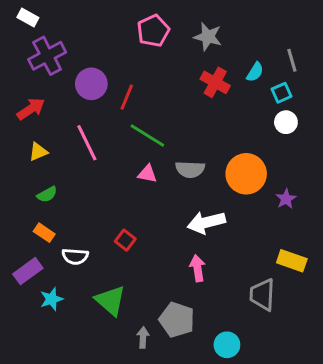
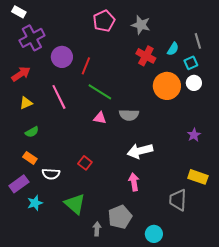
orange circle: (246, 174) -> (167, 86), moved
gray pentagon: (177, 320) -> (120, 217), turned 30

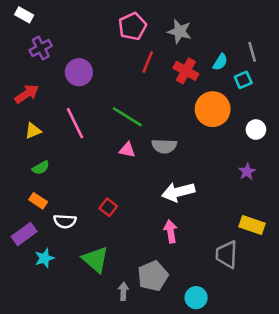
purple cross: (32, 38) -> (41, 48), size x0.7
red line: (86, 66) -> (148, 62), moved
white circle: (194, 83) -> (256, 130), moved

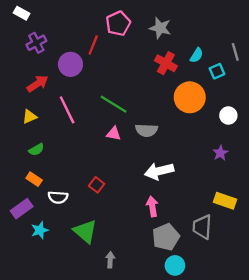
gray line: (252, 52) -> (235, 52), moved
red line: (148, 62) -> (93, 45), moved
red arrow: (27, 94) -> (37, 84), moved
gray pentagon: (153, 276) -> (166, 237), moved

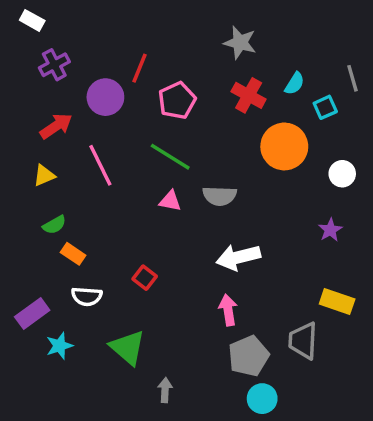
pink pentagon: (118, 23) -> (177, 100), moved
orange rectangle: (34, 179) -> (73, 254), moved

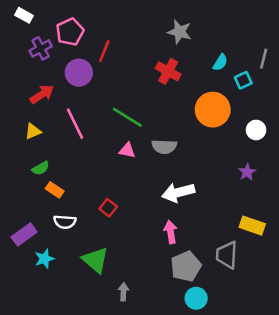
gray line: (352, 78) -> (264, 59), turned 30
red cross: (249, 95) -> (168, 71), moved
pink pentagon: (177, 100) -> (70, 32), moved

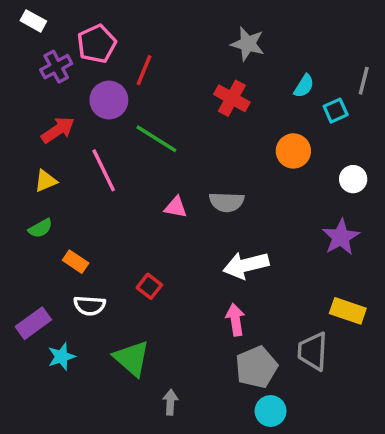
orange circle: (213, 110) -> (293, 151), size x0.7
green line: (127, 117) -> (156, 139), moved
green semicircle: (41, 168) -> (40, 228), moved
purple star: (247, 172) -> (341, 237), size x1.5

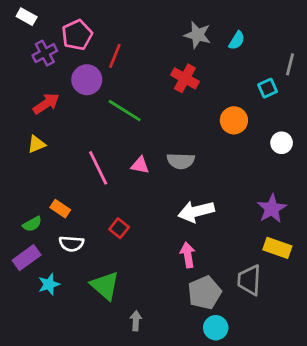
cyan semicircle: (304, 86) -> (237, 40), moved
pink line: (104, 170) -> (98, 168), moved
green semicircle: (40, 228) -> (32, 224), moved
purple star: (341, 237) -> (272, 209), moved

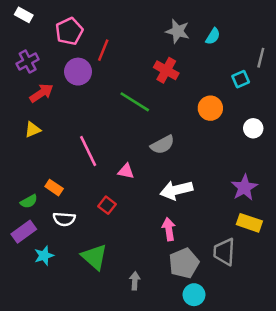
purple cross: (45, 53) -> (28, 61), moved
green line: (125, 111) -> (135, 102), moved
gray semicircle: (181, 161) -> (162, 145), turned -30
pink triangle: (140, 165) -> (126, 171), moved
gray arrow: (136, 321) -> (135, 281), moved

